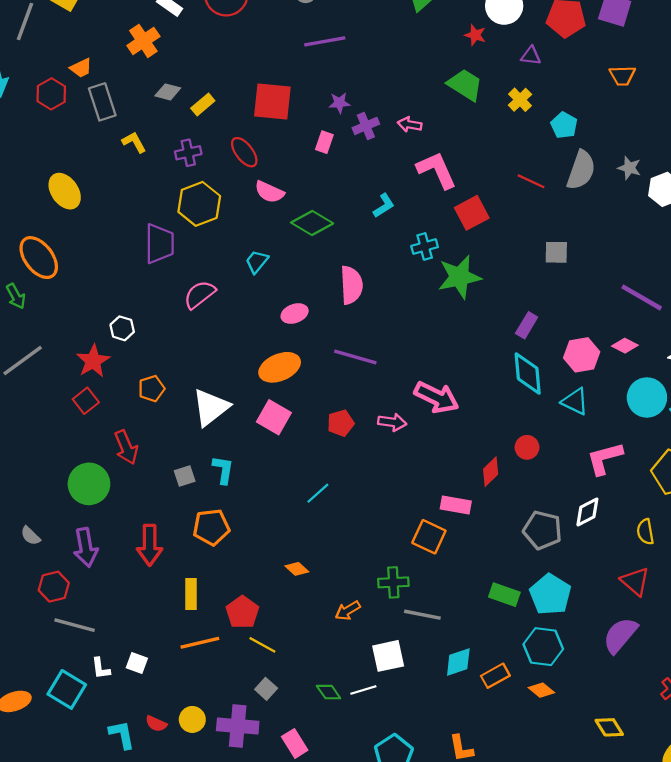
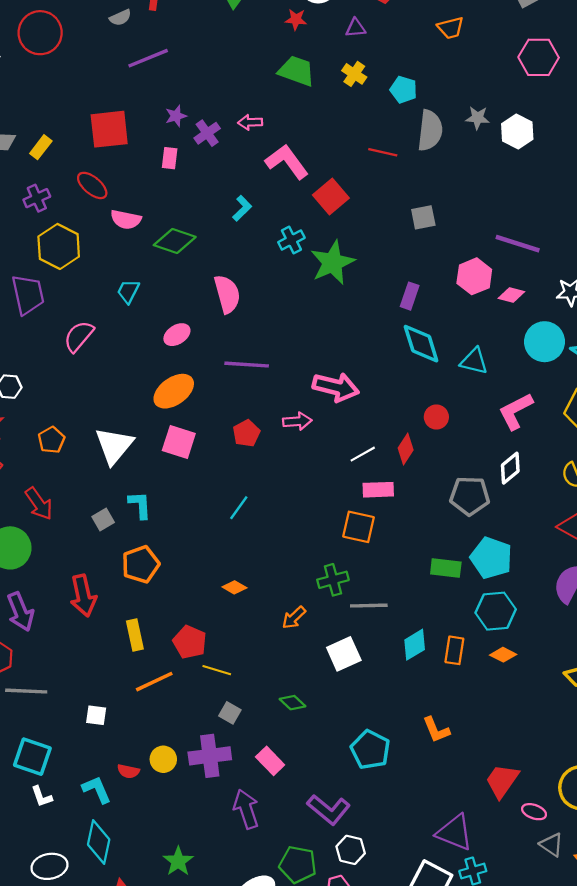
pink hexagon: (582, 355) -> (474, 276), moved
white L-shape: (101, 668) -> (42, 796), moved
orange rectangle: (495, 676) -> (454, 650), turned -40
white line: (363, 690) -> (363, 454), moved

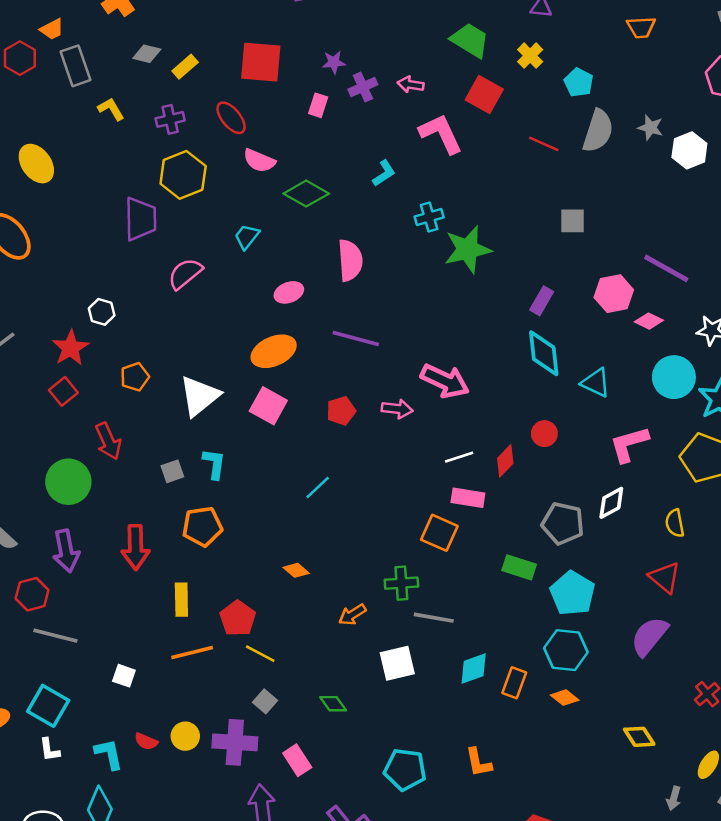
red square: (331, 196) -> (484, 95), moved, turned -32
green rectangle: (446, 568) -> (519, 567), moved
cyan pentagon: (370, 750) -> (405, 770), turned -30

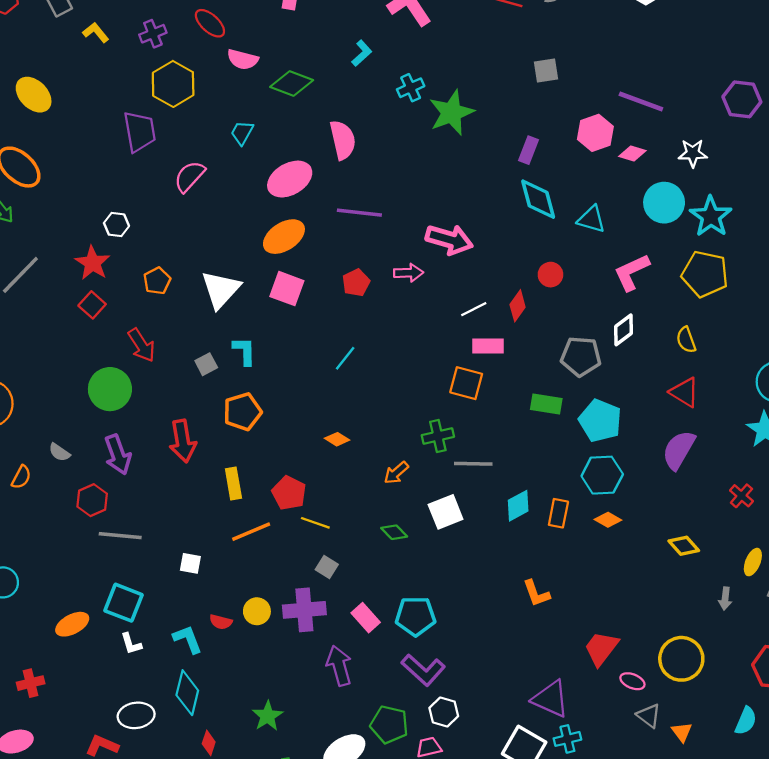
pink ellipse: (289, 292) -> (290, 179), size x1.6
green diamond: (333, 704) -> (394, 532), moved
cyan pentagon: (405, 770) -> (415, 616), moved

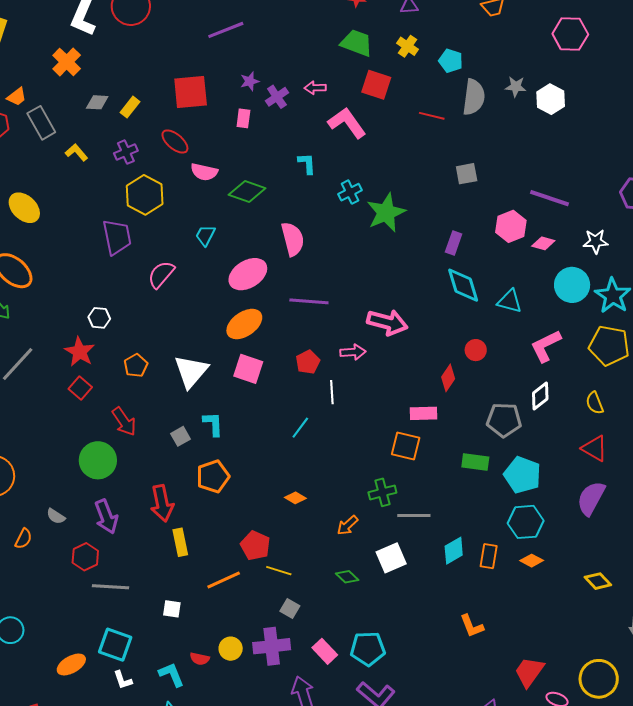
cyan L-shape: (362, 53) -> (307, 163), turned -50
white line: (474, 309) -> (332, 392), moved, turned -65
yellow rectangle: (233, 483) -> (180, 542), moved

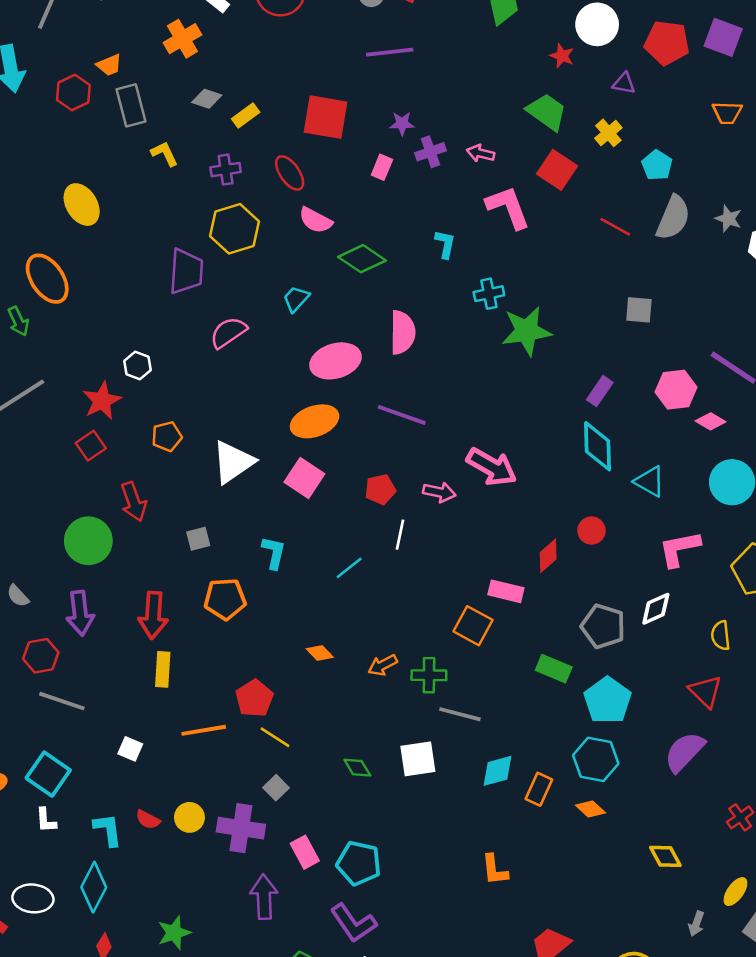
cyan L-shape: (213, 424) -> (274, 553), moved
orange arrow: (347, 525) -> (383, 665), moved

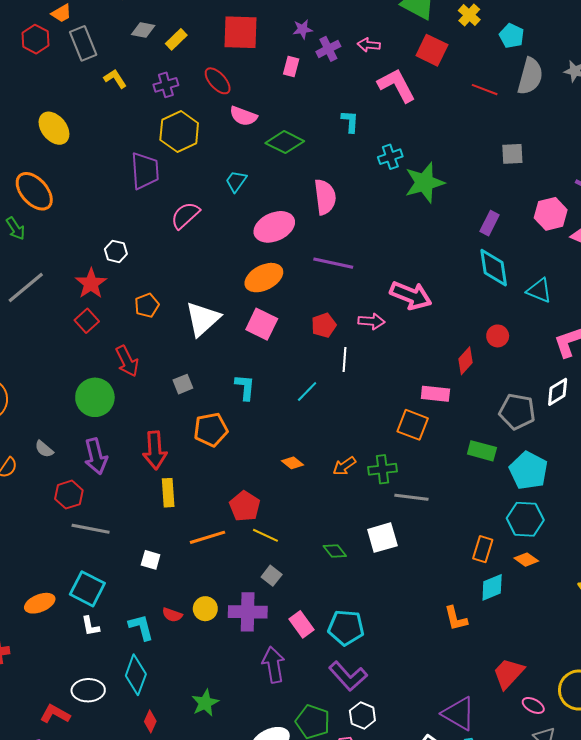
cyan diamond: (497, 771) -> (492, 587), moved

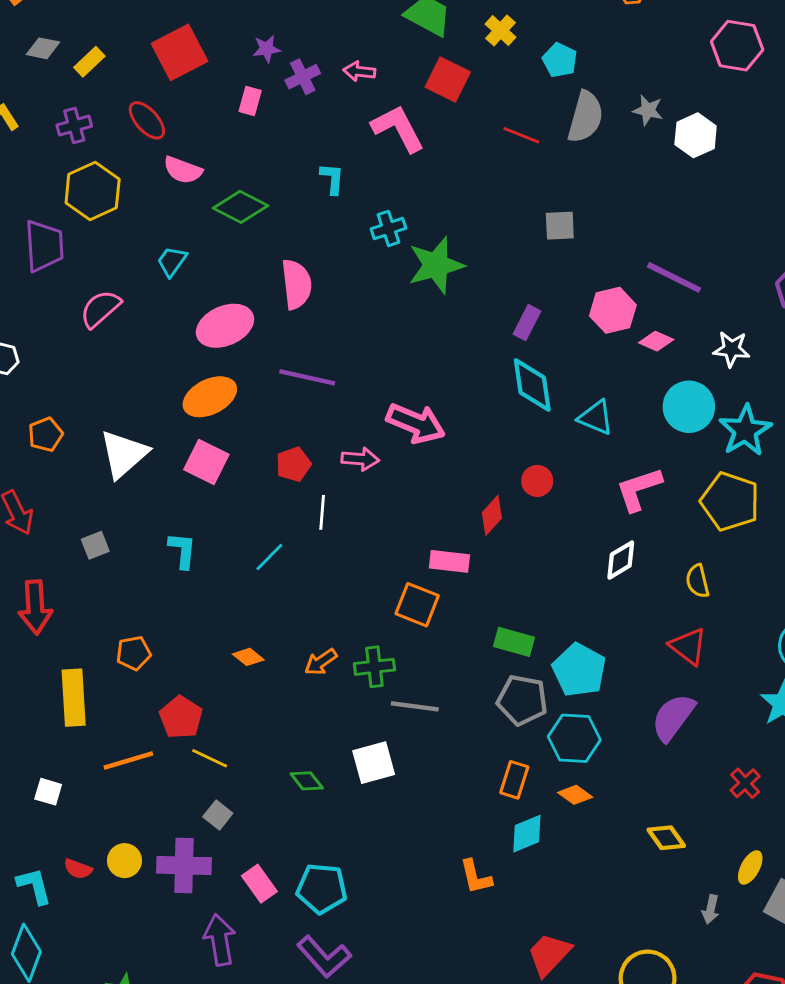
red square: (240, 32) -> (179, 52), turned -30
gray pentagon: (517, 412) -> (522, 700), moved
orange pentagon: (211, 430) -> (134, 653), moved, size x0.7
red arrow: (155, 450) -> (35, 607), moved
yellow rectangle: (168, 493) -> (74, 698), size x1.4

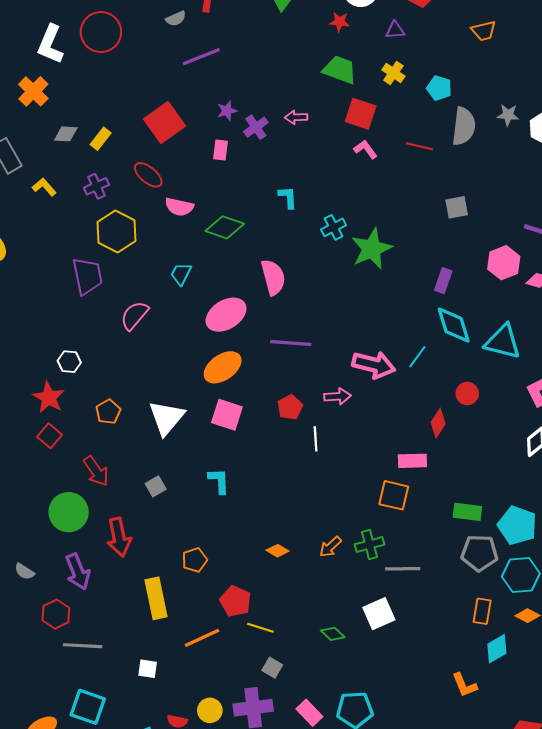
pink L-shape: (398, 128) -> (366, 149), moved, size x0.6
cyan triangle: (596, 418) -> (503, 342), size x1.4
cyan line: (269, 557) -> (417, 357), moved

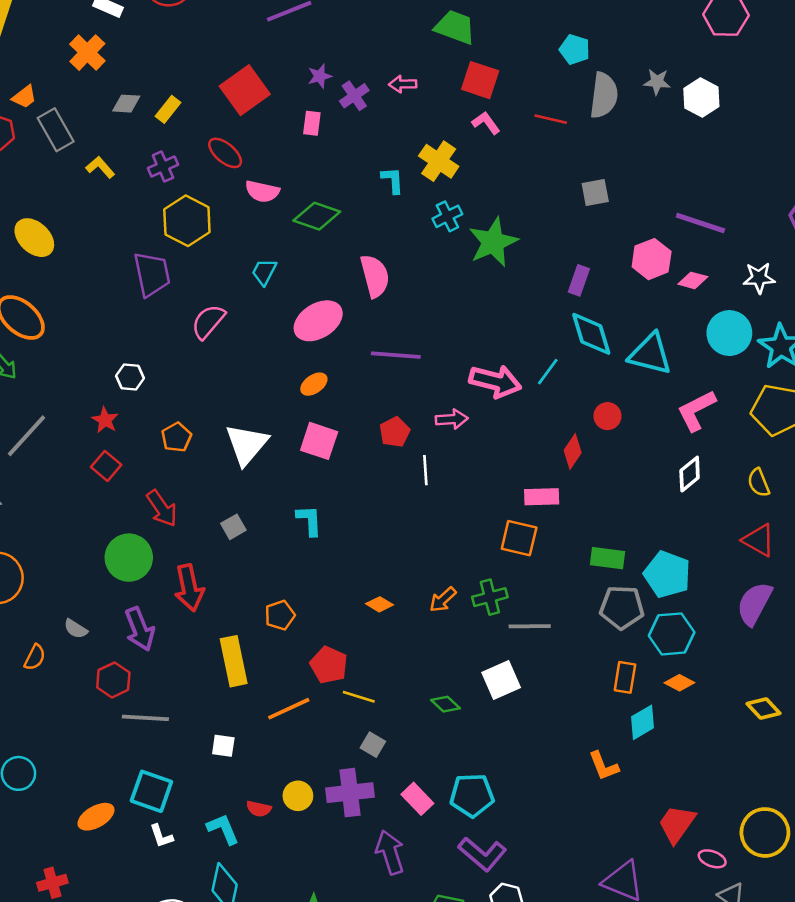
yellow cross: (393, 73) -> (439, 161), moved, size x1.4
orange ellipse: (223, 367) -> (314, 384), size x0.6
red star: (49, 398) -> (105, 420), size x0.7

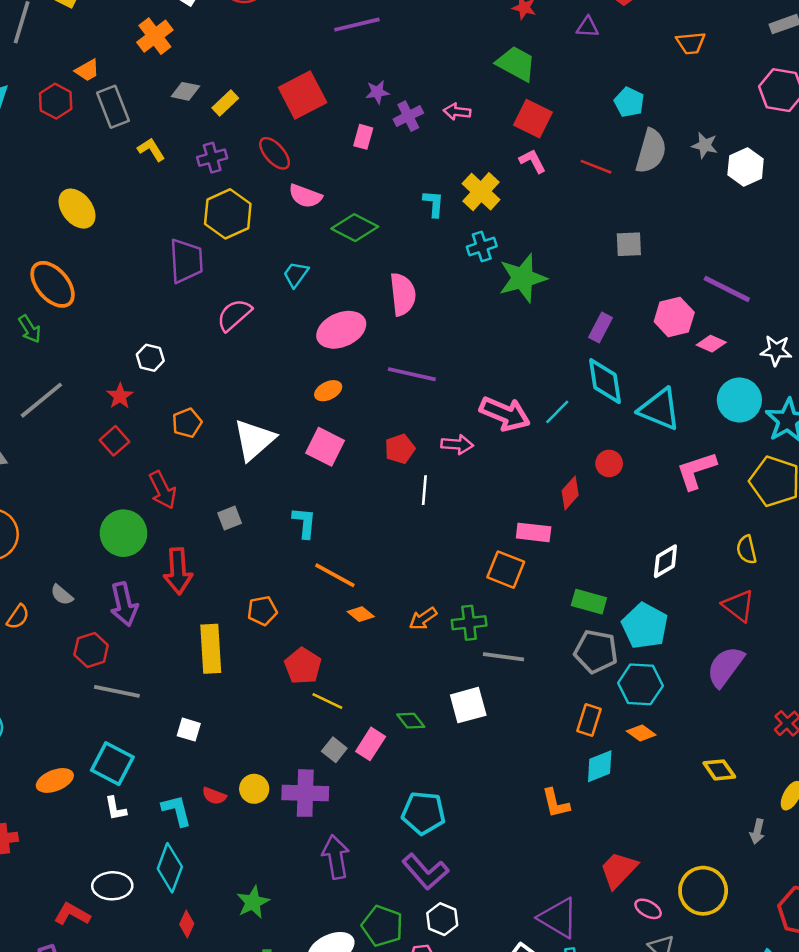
white diamond: (690, 474) -> (665, 561), moved
orange line: (289, 709) -> (335, 575), moved, turned 45
pink rectangle: (417, 799) -> (371, 744), moved, turned 68

